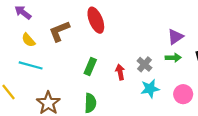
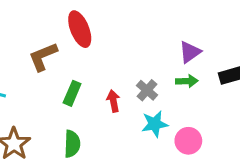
brown L-shape: (59, 31) -> (43, 57), moved
pink circle: (183, 94) -> (188, 141), moved

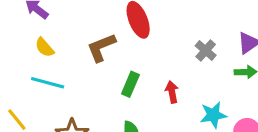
gray cross: (147, 90) -> (206, 50), moved

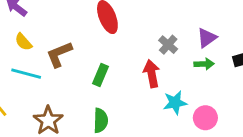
brown L-shape: (101, 47) -> (59, 54), moved
red arrow: (172, 92) -> (152, 74), moved, size x1.4

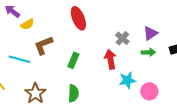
yellow semicircle: (23, 42) -> (27, 24), moved, turned -80

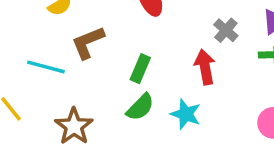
cyan star: (127, 80) -> (186, 114), moved, turned 30
green semicircle: (73, 93) -> (140, 107), moved, turned 42

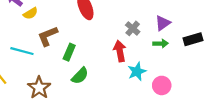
green rectangle: (140, 69) -> (69, 52), moved
cyan star: (186, 114) -> (137, 71), moved, turned 30

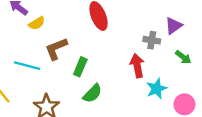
purple triangle: (163, 23) -> (174, 26), moved
gray cross: (133, 28) -> (152, 40), turned -32
green arrow: (161, 44) -> (183, 57), turned 40

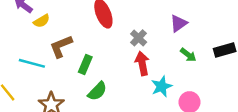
gray cross: (152, 40) -> (139, 38), moved, turned 35

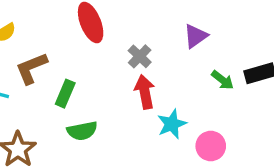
green arrow: (188, 55) -> (223, 80), moved
green semicircle: (97, 91) -> (82, 131), turned 35

